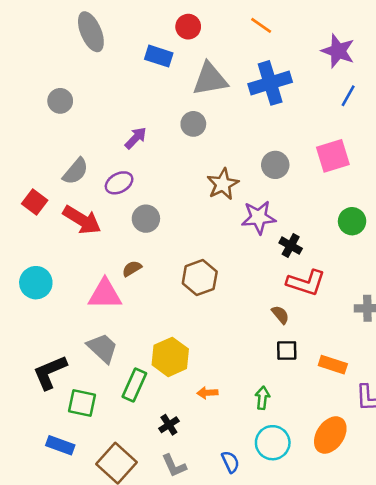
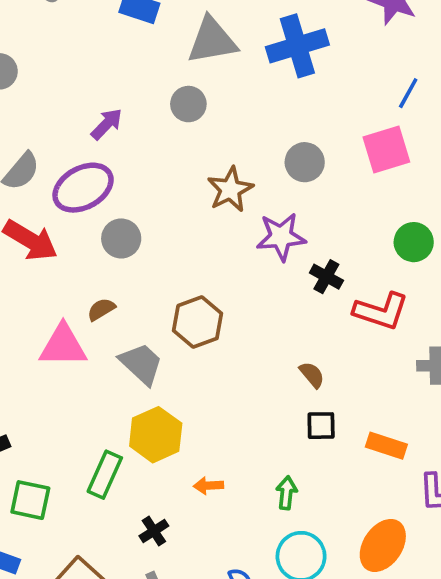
blue line: (348, 96) -> (408, 93), moved
purple ellipse: (119, 183) -> (83, 188), size x1.5
red L-shape: (306, 283) -> (381, 311), moved
gray trapezoid: (102, 348) -> (141, 364), moved

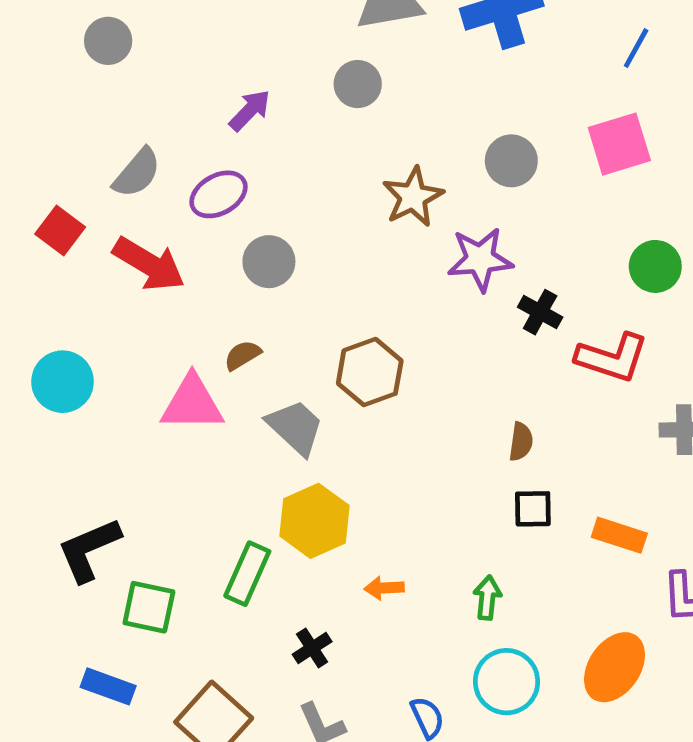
blue line: (408, 93) -> (636, 48), moved
purple ellipse: (83, 188) -> (219, 194), size x0.7
brown semicircle: (312, 375) -> (521, 442), turned 48

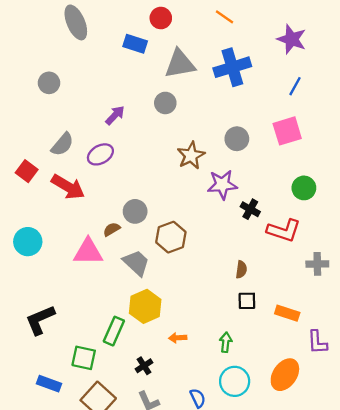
gray circle: (269, 262) -> (135, 211), moved
green square: (149, 607) -> (84, 358), moved

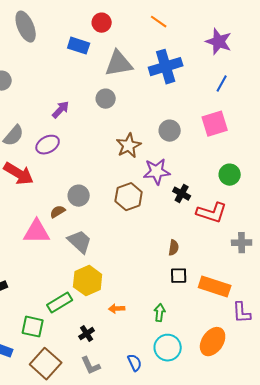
brown hexagon: (171, 237) -> (129, 197), moved
orange rectangle: (287, 313) -> (215, 287), size x1.4
green rectangle: (114, 331) -> (60, 303), turned 35

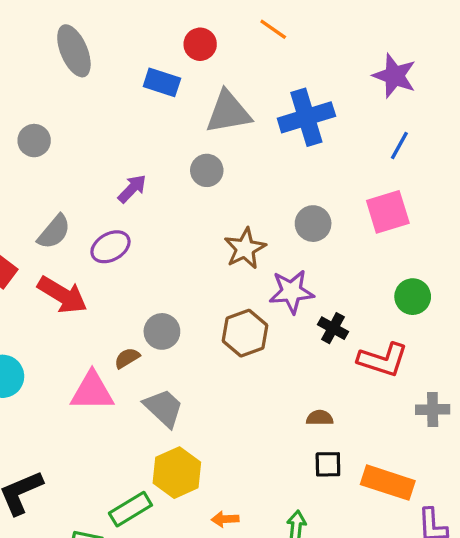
orange line: (159, 22) -> (273, 29), moved
brown semicircle: (174, 248) -> (320, 418), turned -98

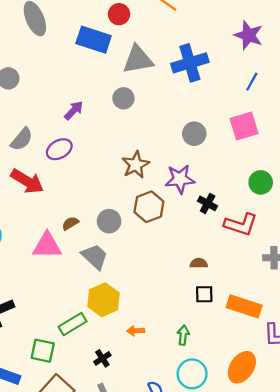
blue rectangle: (162, 82) -> (94, 40), size x1.4
brown star: (245, 248) -> (136, 165), moved
gray circle: (162, 331) -> (109, 221), moved

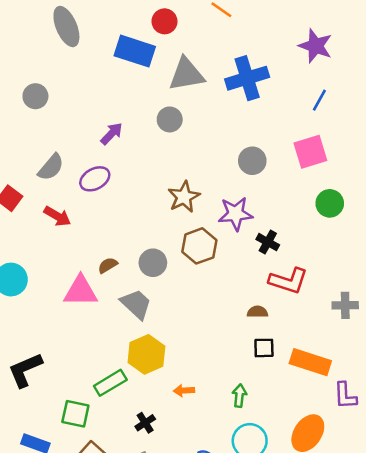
red arrow: (27, 181) -> (57, 216), size x0.7
green circle: (261, 182) -> (330, 203), moved
red L-shape: (241, 224) -> (288, 281), moved

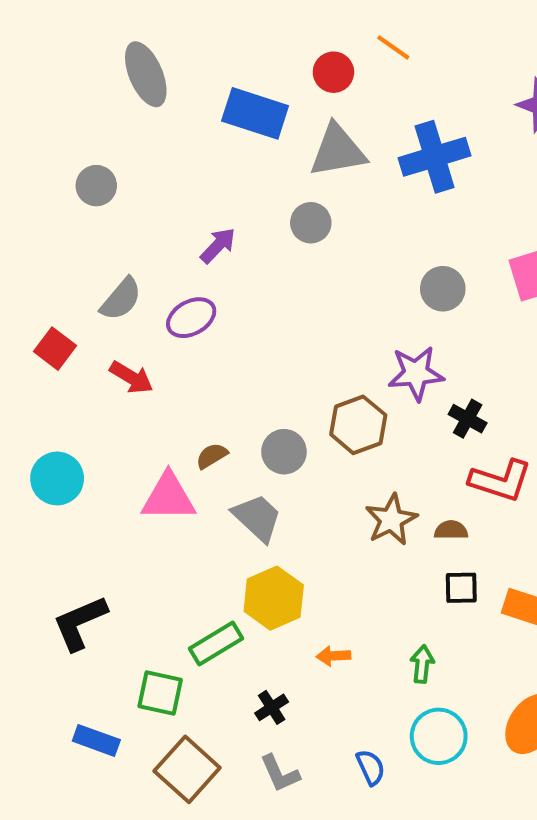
red circle: (165, 21) -> (333, 72), moved
brown star: (184, 197) -> (391, 520), moved

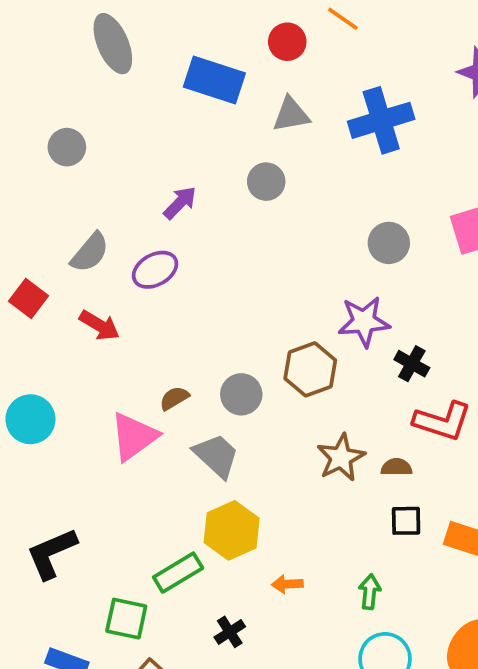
gray triangle: (338, 151) -> (291, 115), size x0.7
pink triangle: (168, 497) -> (134, 436), turned -36

